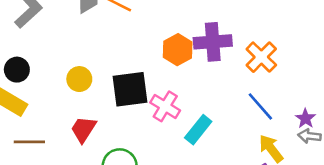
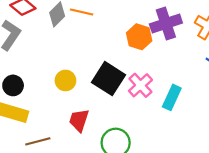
black square: (130, 89) -> (108, 79), turned -36
pink cross: (165, 106) -> (140, 85), turned 30

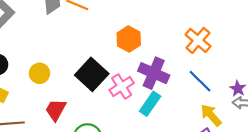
purple cross: (166, 23) -> (154, 73), moved, turned 32
yellow circle: (65, 80) -> (40, 73), moved

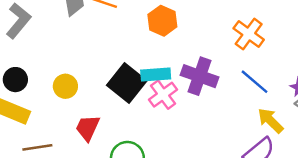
orange hexagon: (129, 39) -> (162, 21), moved
cyan rectangle: (150, 104) -> (156, 75), moved, turned 55

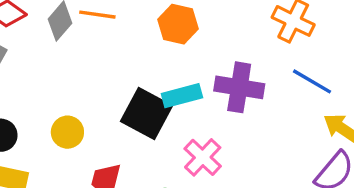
pink cross: (163, 95) -> (203, 157), moved

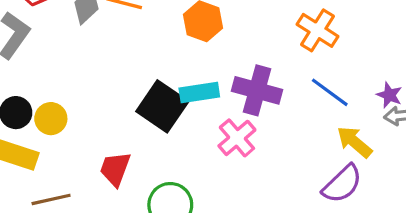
yellow circle: (67, 132) -> (51, 119), moved
pink cross: (203, 157) -> (237, 138), moved

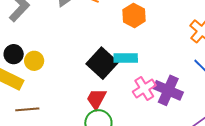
purple cross: (257, 90) -> (168, 90), moved
red trapezoid: (115, 169) -> (96, 99), moved

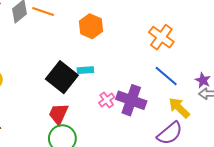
cyan rectangle: (126, 58) -> (85, 70), size x0.7
pink cross: (144, 89) -> (107, 100), size x0.7

